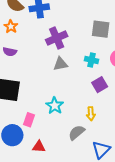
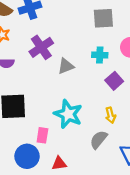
purple cross: (57, 38) -> (41, 47), moved
cyan star: (55, 106) -> (68, 114), size x1.4

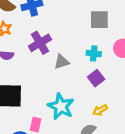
purple square: (114, 81) -> (96, 78), moved
yellow arrow: (110, 115) -> (100, 110), turned 72

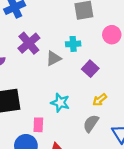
cyan cross: (94, 53) -> (73, 44), moved
cyan star: (61, 106) -> (60, 103), size x0.7

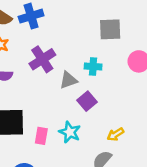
purple square: (90, 69) -> (87, 101), moved
pink rectangle: (38, 125) -> (41, 136), moved

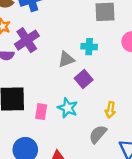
purple cross: (42, 59) -> (27, 40), moved
yellow arrow: (115, 134) -> (110, 110), turned -49

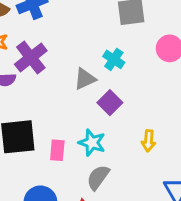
cyan cross: (89, 47) -> (114, 59), turned 35
gray semicircle: (98, 134) -> (98, 177), moved

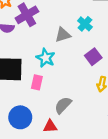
purple square: (110, 103) -> (93, 57), moved
cyan star: (92, 143) -> (46, 58), moved

